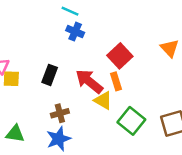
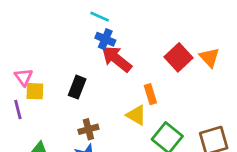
red square: (120, 56) -> (178, 57), moved
red arrow: (89, 81) -> (117, 59), moved

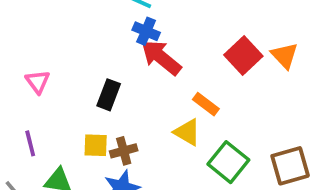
yellow square: (35, 91) -> (96, 145), moved
orange rectangle: (150, 94) -> (206, 104), turned -36
purple line: (18, 110) -> (30, 143), moved

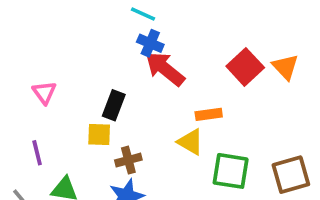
orange rectangle: (206, 104) -> (209, 114), turned -45
yellow square: (96, 145) -> (99, 134), moved
green square: (228, 162) -> (231, 171), turned -30

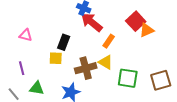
orange triangle: (285, 67) -> (147, 30), moved, turned 49
pink triangle: (44, 92) -> (26, 35), turned -40
orange rectangle: (209, 114) -> (109, 41), moved, turned -48
brown cross: (128, 160) -> (86, 68), moved, size x1.5

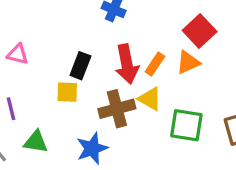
red arrow: (92, 22) -> (127, 64), moved, turned -140
orange triangle: (147, 30) -> (188, 62), moved

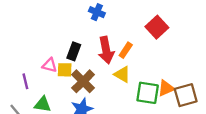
pink triangle: (18, 54) -> (50, 65), moved
orange triangle: (188, 62) -> (166, 88), moved
brown cross: (117, 109) -> (83, 81), moved, turned -30

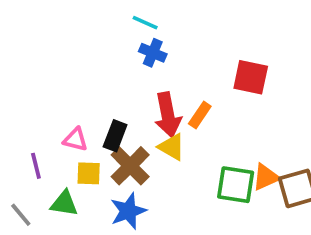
red square: (157, 27) -> (251, 77), turned -35
black rectangle: (74, 51) -> (115, 136), moved
yellow square: (65, 70) -> (89, 173), moved
yellow triangle: (122, 74) -> (172, 147), moved

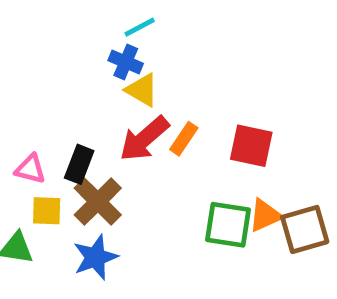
cyan line: (145, 23) -> (140, 27), moved, turned -52
red square: (251, 77) -> (251, 146), moved
red arrow: (168, 115) -> (144, 139), turned 60
yellow triangle: (172, 147) -> (142, 90), moved

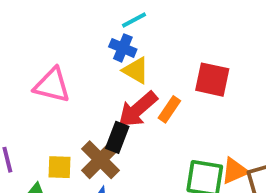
red square: (251, 146) -> (212, 80), moved
black rectangle: (79, 164) -> (117, 137), moved
pink triangle: (30, 169) -> (52, 85), moved, size x1.5

